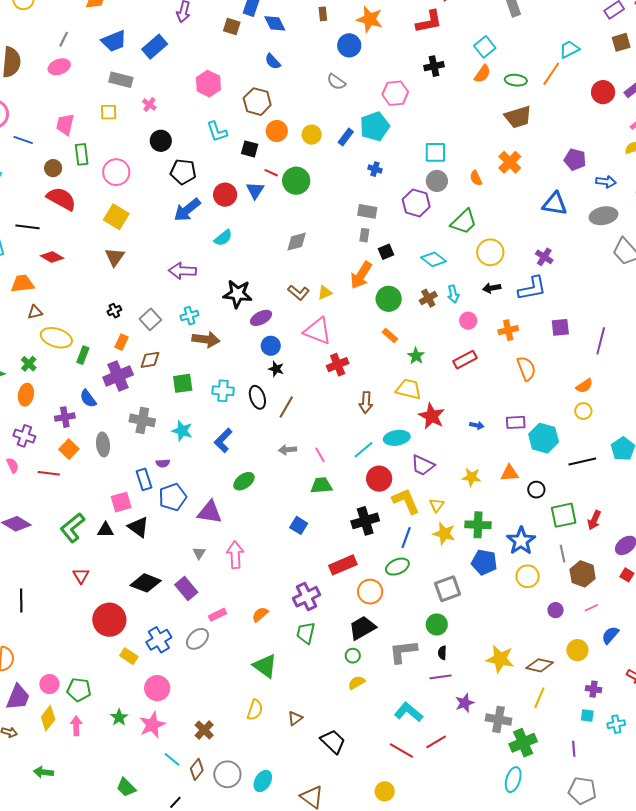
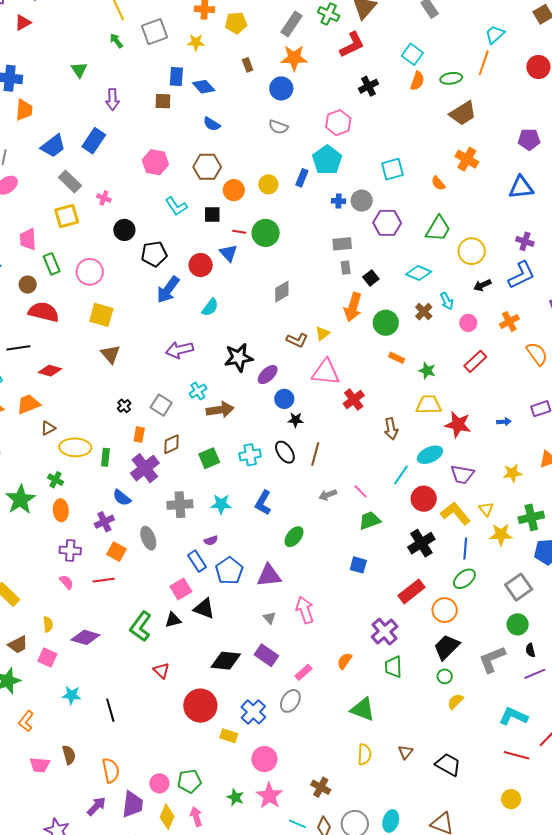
gray rectangle: (121, 80) -> (70, 181), turned 45
yellow square: (109, 112) -> (67, 216), size x1.4
gray circle: (437, 181) -> (362, 201), moved

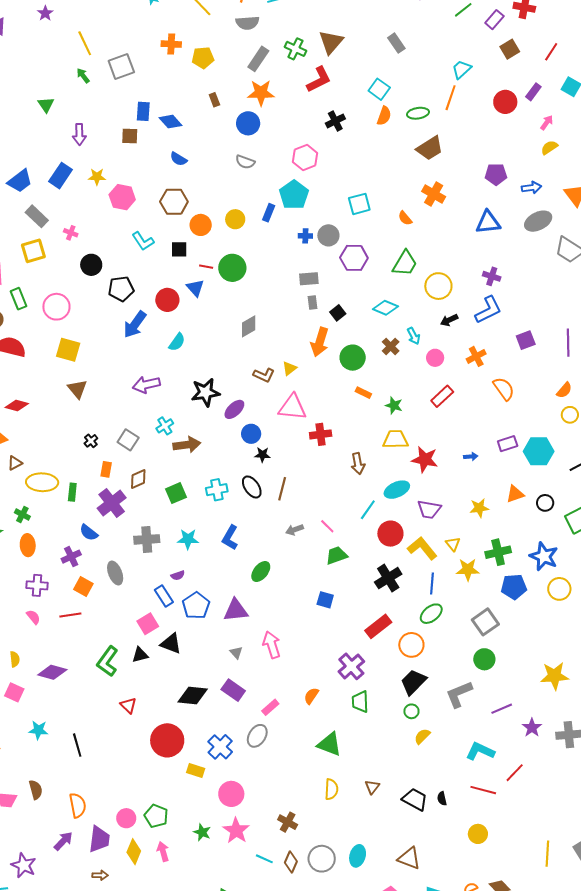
yellow star: (196, 42) -> (97, 177), moved
red cross: (354, 400) -> (321, 434), turned 30
black semicircle: (530, 650) -> (442, 799), moved
green pentagon: (189, 781) -> (156, 816), turned 30

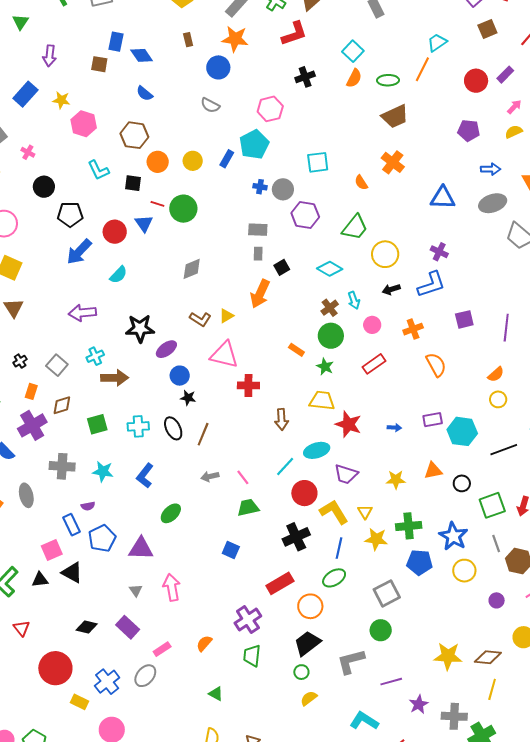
purple pentagon: (496, 174) -> (469, 131), moved
green circle: (353, 358) -> (331, 336), moved
black diamond: (193, 695) -> (87, 627), size x0.7
green triangle: (330, 744) -> (216, 694), size x0.6

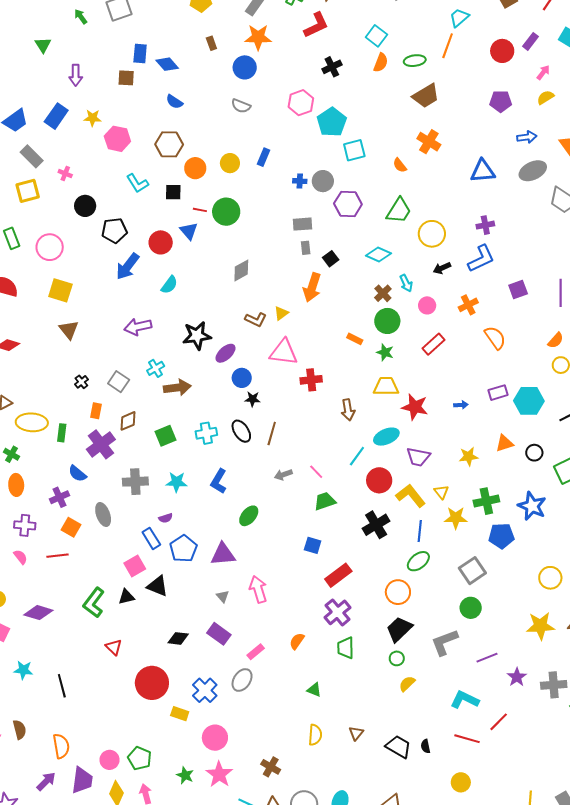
cyan pentagon: (254, 145) -> (332, 122), moved
purple cross: (439, 252) -> (485, 225), turned -30
yellow circle: (464, 571) -> (550, 578), moved
red rectangle: (280, 583) -> (338, 575), moved

